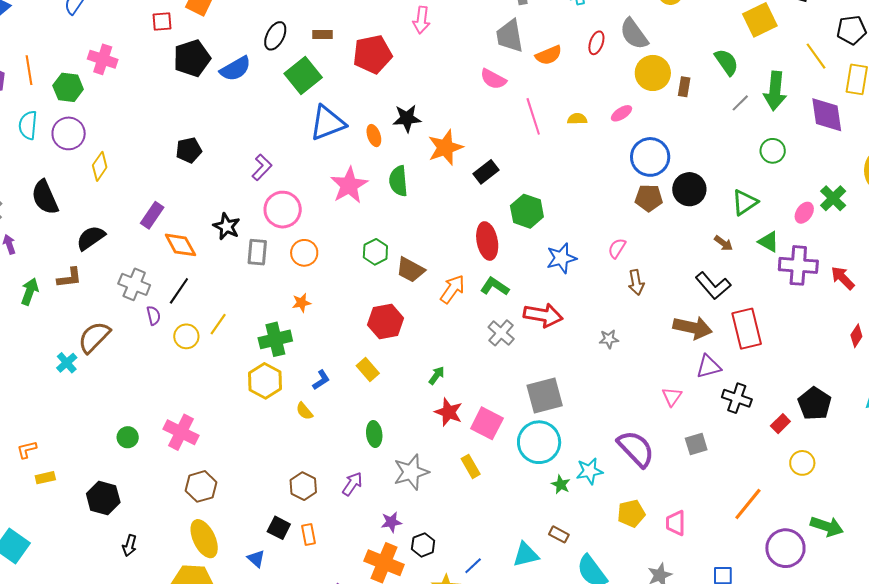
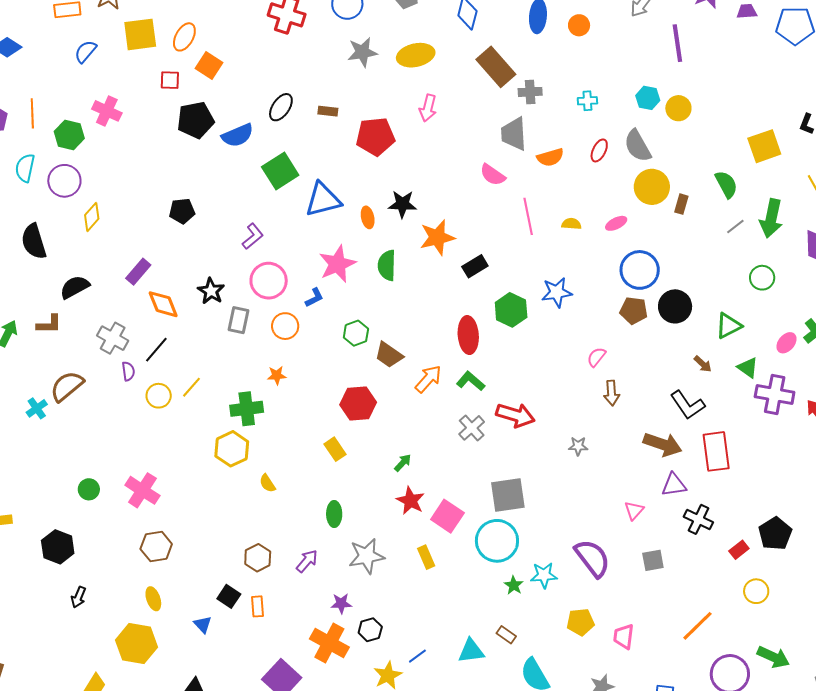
green square: (303, 75) -> (280, 171), moved
blue star: (561, 258) -> (557, 292), moved
blue L-shape: (321, 380) -> (314, 298), moved
yellow ellipse: (204, 539) -> (153, 599), size x0.6

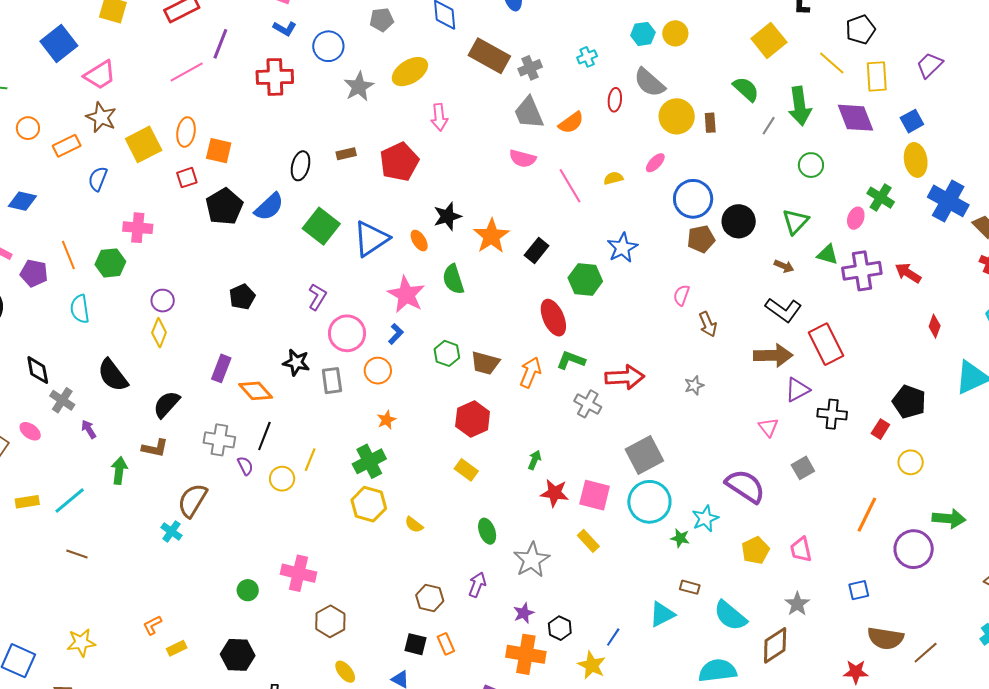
purple circle: (64, 181) -> (163, 301), moved, size x0.7
brown L-shape: (49, 324) -> (155, 448), turned 32

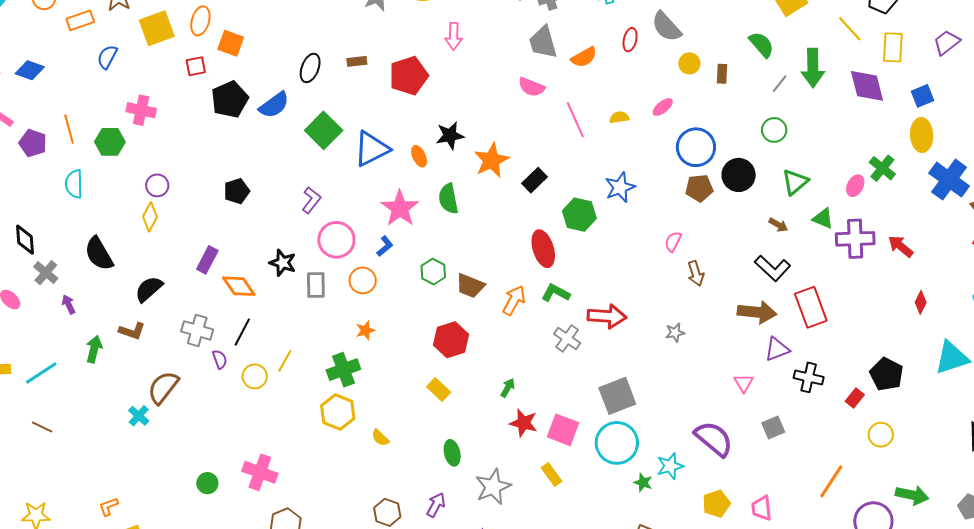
yellow circle: (677, 116) -> (689, 63), size x0.6
green circle: (811, 165) -> (774, 130), moved

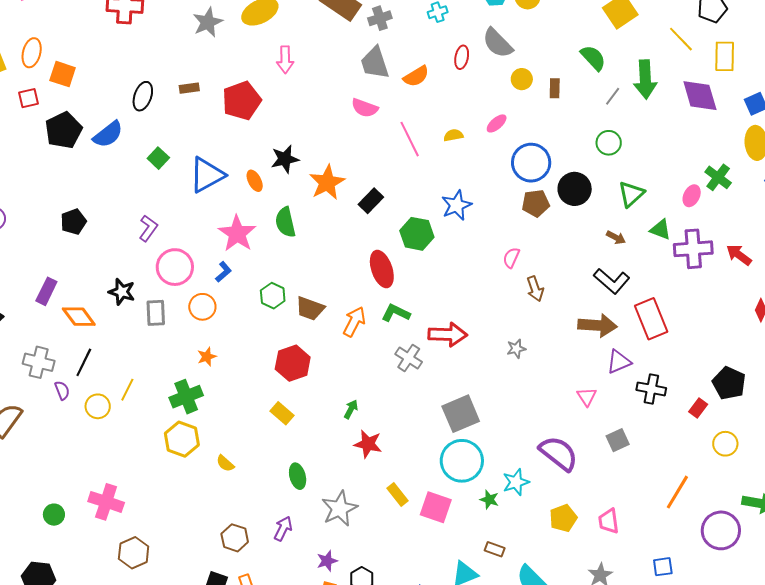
green square: (324, 130) -> (158, 158), size x0.6
pink square: (563, 430) -> (436, 507), moved

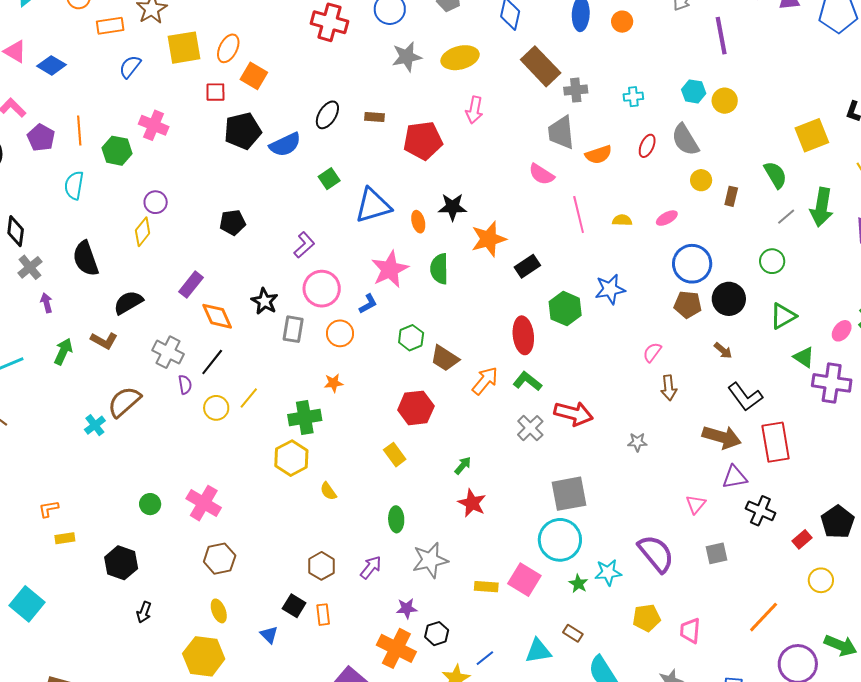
brown arrow: (616, 237) -> (723, 351), moved
yellow rectangle: (398, 495) -> (486, 587), moved, turned -60

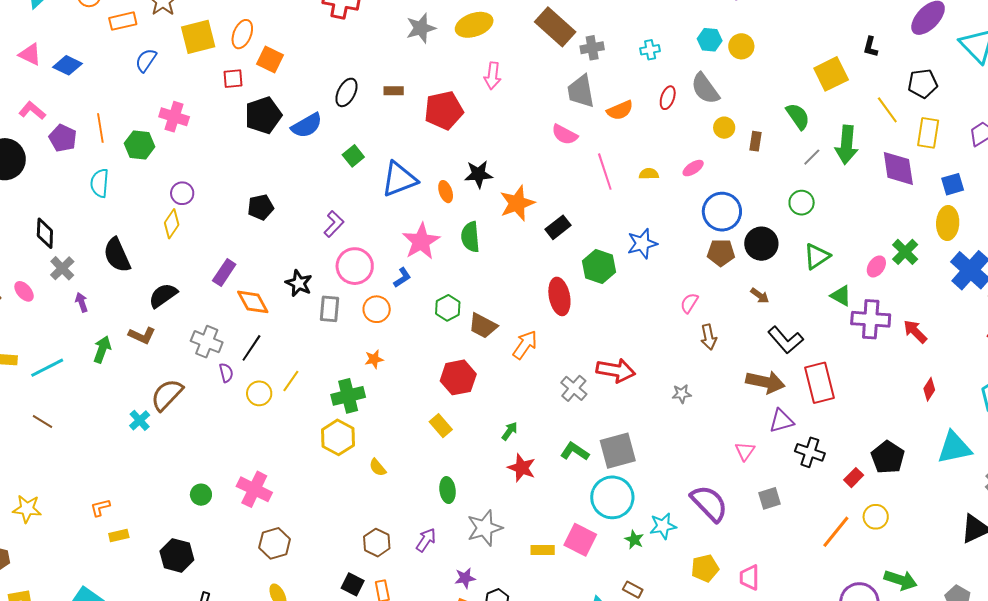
green L-shape: (527, 381) -> (575, 451), moved
orange line: (764, 617) -> (836, 532), moved

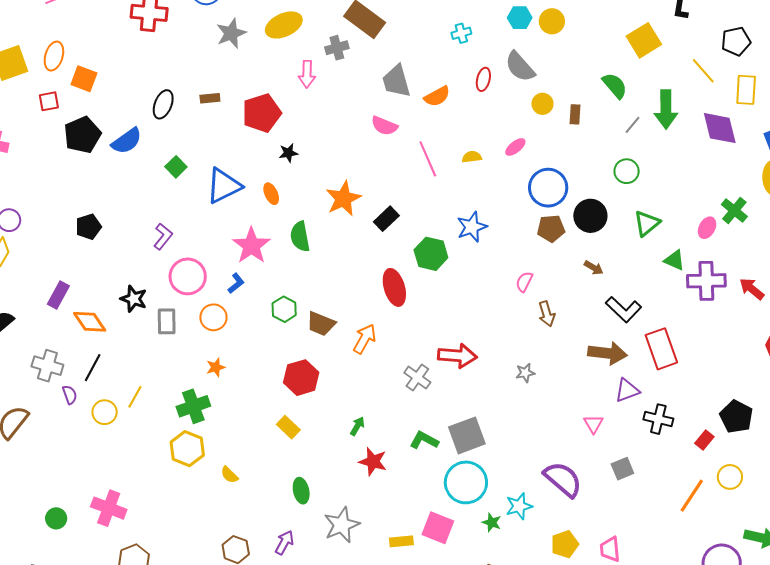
gray cross: (592, 48) -> (337, 48), moved
black star: (479, 174) -> (288, 153), moved, size x0.7

